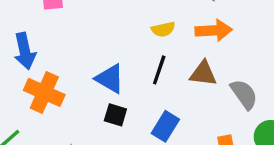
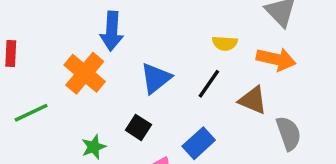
blue arrow: (25, 51) -> (112, 31), moved
blue triangle: (110, 79) -> (156, 78), turned 36
black square: (115, 115) -> (138, 127), moved

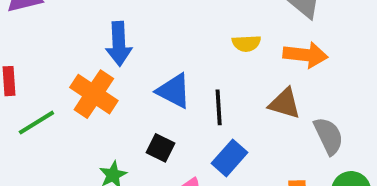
blue triangle: (156, 78) -> (174, 91), turned -48
black line: (209, 84) -> (219, 107), moved, turned -32
green line: (31, 113) -> (36, 123), moved

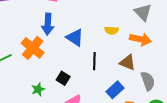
blue triangle: (174, 91) -> (75, 38), moved
blue rectangle: (230, 158) -> (115, 90), moved

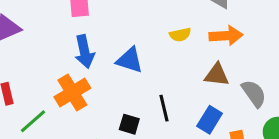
orange cross: (33, 48) -> (72, 92), turned 35
black line: (94, 61) -> (164, 108), moved

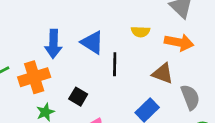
blue arrow: (85, 52) -> (53, 44), moved
orange cross: (72, 92) -> (34, 77), moved
black line: (164, 108) -> (115, 64), moved

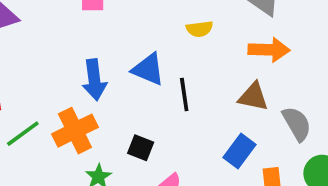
yellow semicircle: (140, 32) -> (199, 29), moved

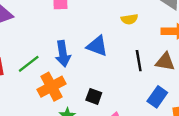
black line: (184, 95) -> (139, 61), moved
green line: (23, 134) -> (29, 64), moved

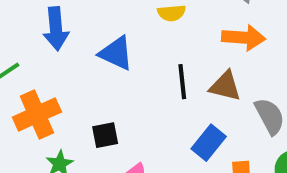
blue arrow: (63, 54) -> (56, 29), moved
black square: (94, 96) -> (105, 135), turned -35

